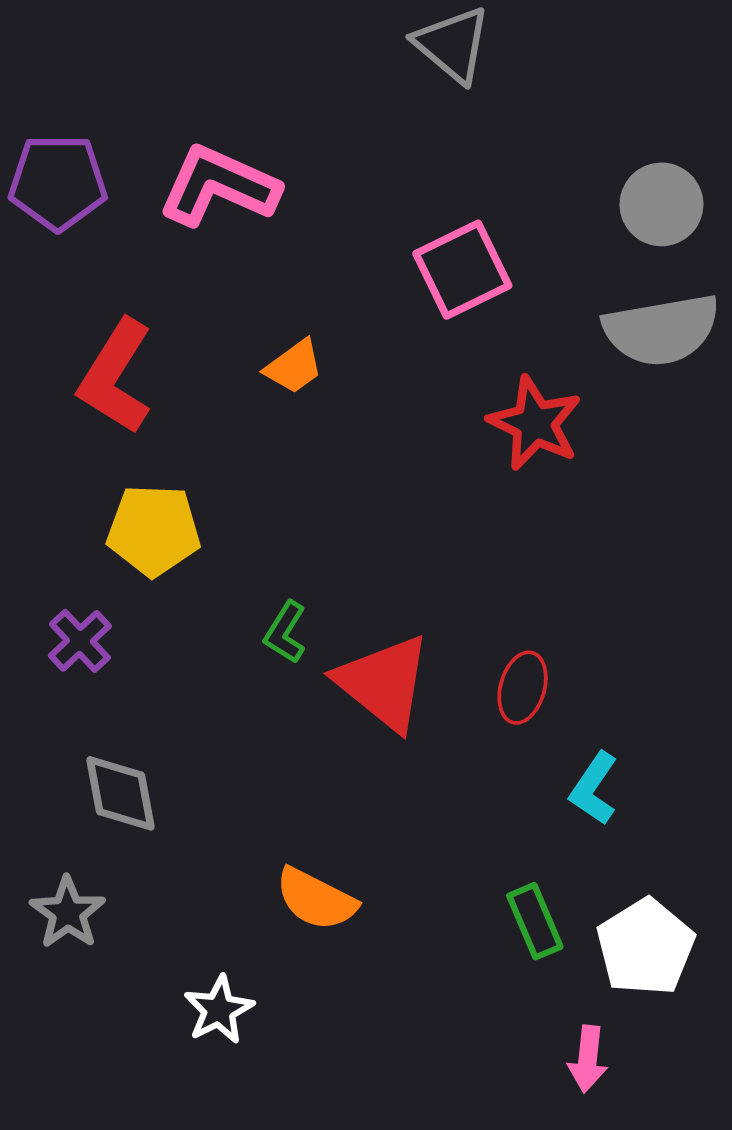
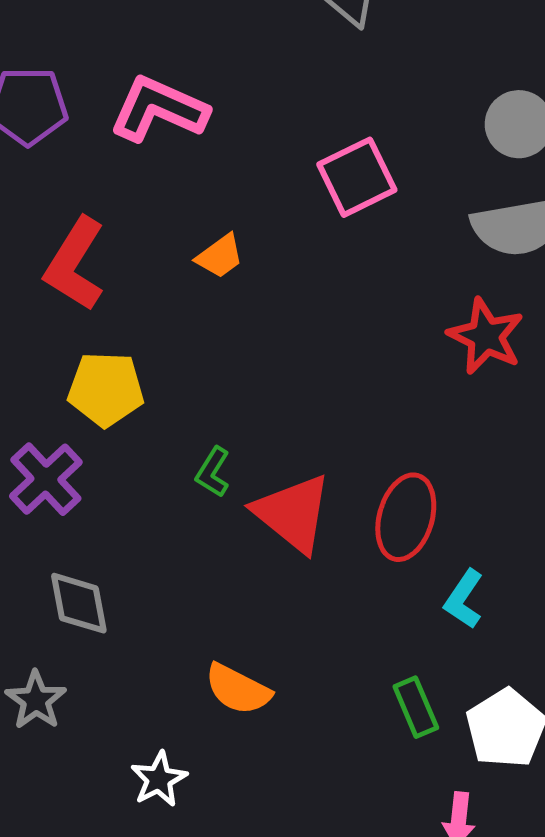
red star: (535, 423) -> (486, 336), moved
purple cross: (80, 641) -> (46, 479), size x1.4
red ellipse: (523, 688) -> (406, 517), size x1.5

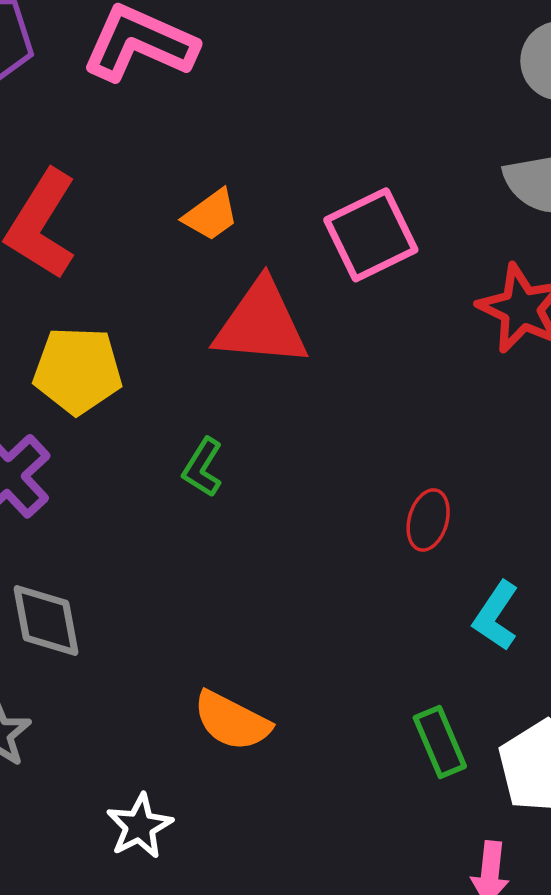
pink square: (357, 177) -> (371, 235), moved
red triangle: (293, 513) -> (261, 324), moved, turned -34
red ellipse: (406, 517) -> (428, 520), size x0.6

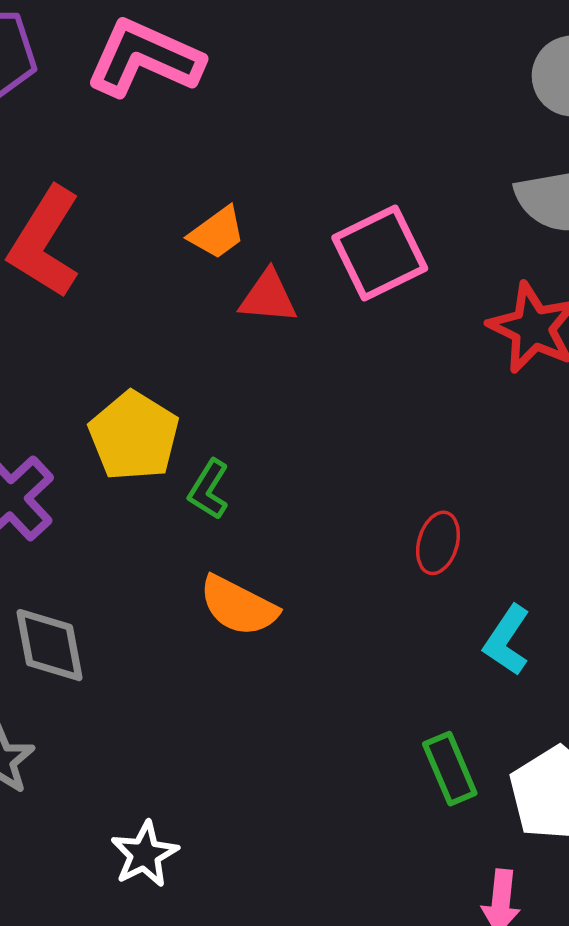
red triangle: (261, 324) -> (268, 297), moved, size x0.6
yellow pentagon: (78, 370) -> (134, 436), moved, turned 30
orange semicircle: (232, 721) -> (238, 606), moved

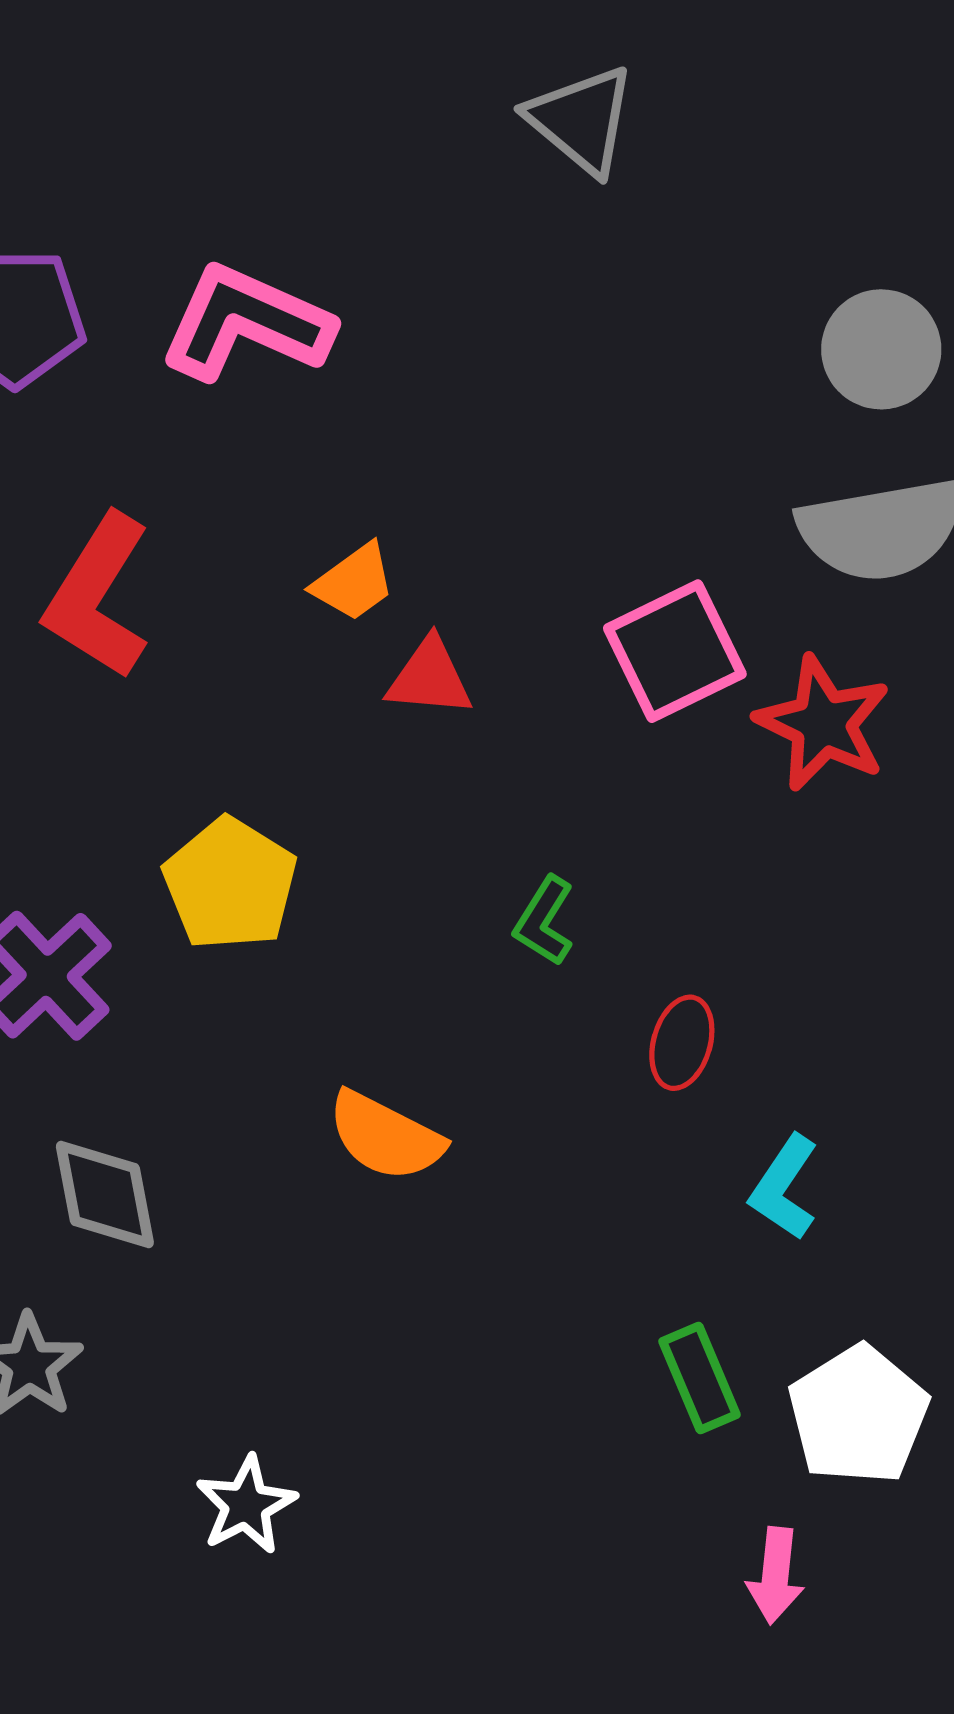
pink square: (380, 253) -> (675, 651), moved
green L-shape: (209, 489) -> (544, 921), moved

